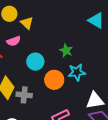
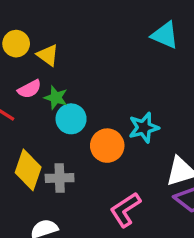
green star: (66, 51) -> (56, 98), moved

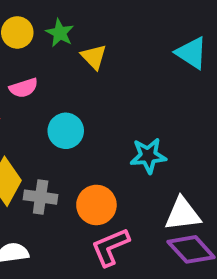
yellow triangle: (48, 55) -> (94, 57), moved
green star: (56, 98) -> (60, 33), moved
orange circle: (107, 146) -> (96, 205), moved

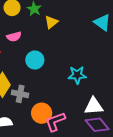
yellow triangle: (94, 57) -> (51, 22), turned 32
orange circle: (96, 205) -> (42, 113), moved

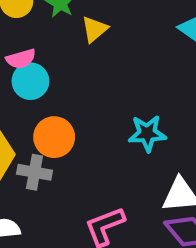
cyan circle: (35, 60) -> (30, 81), moved
orange circle: (42, 113) -> (54, 137), moved

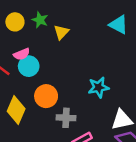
gray cross: (34, 172) -> (66, 118), moved

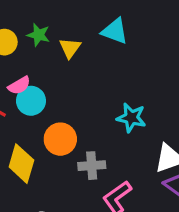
cyan triangle: (118, 25) -> (115, 31), moved
cyan star: (99, 87) -> (131, 118), turned 30

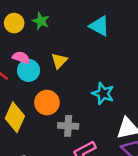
yellow triangle: (70, 48) -> (59, 61), moved
pink semicircle: (19, 85) -> (21, 58), turned -138

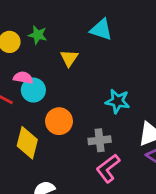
yellow triangle: (59, 61) -> (69, 58), moved
gray cross: (68, 126) -> (100, 140), moved

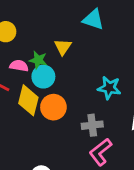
green star: (38, 35) -> (38, 60), moved
cyan circle: (33, 90) -> (43, 77), moved
yellow diamond: (27, 143) -> (28, 100), moved

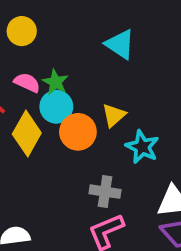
cyan triangle: (93, 19) -> (120, 44), moved
yellow triangle: (63, 47) -> (114, 115), moved
orange circle: (53, 107) -> (78, 132), moved

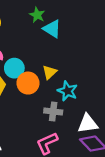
green star: (55, 82) -> (37, 15), moved
gray cross: (105, 192) -> (53, 112), moved

